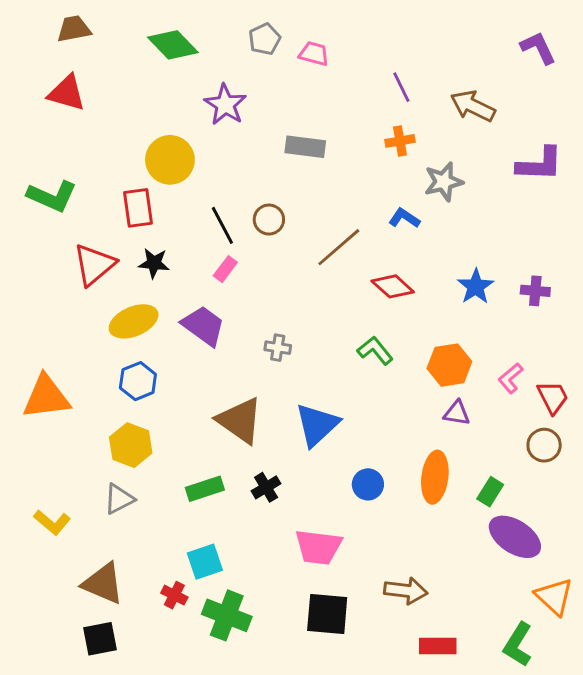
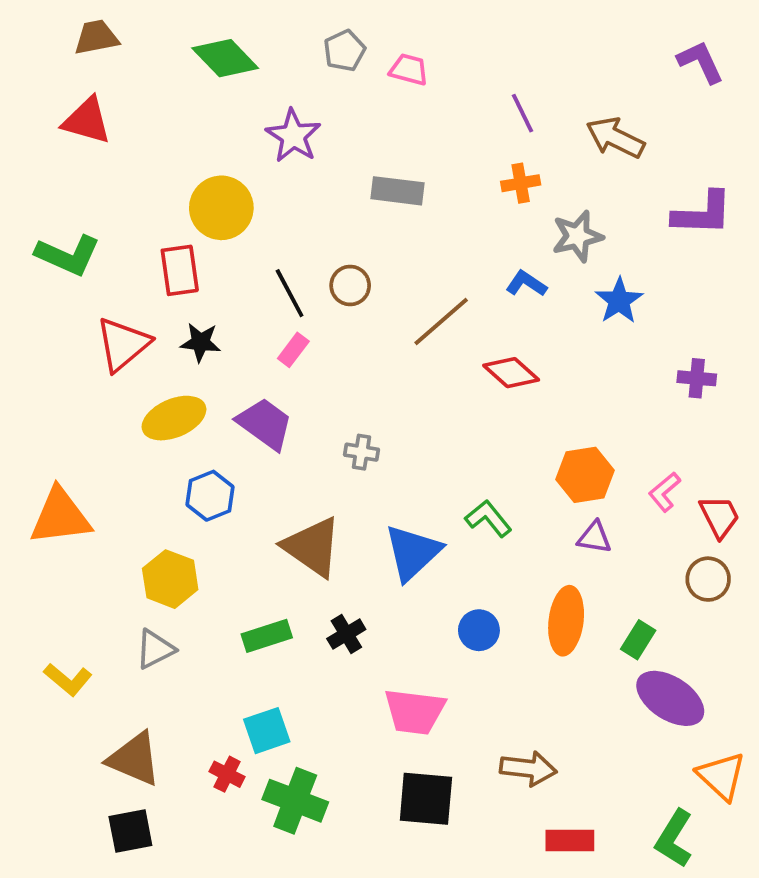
blue star: (476, 286) -> (619, 301), moved
green L-shape: (375, 351) -> (488, 518), moved
blue hexagon: (138, 381) -> (210, 496), moved

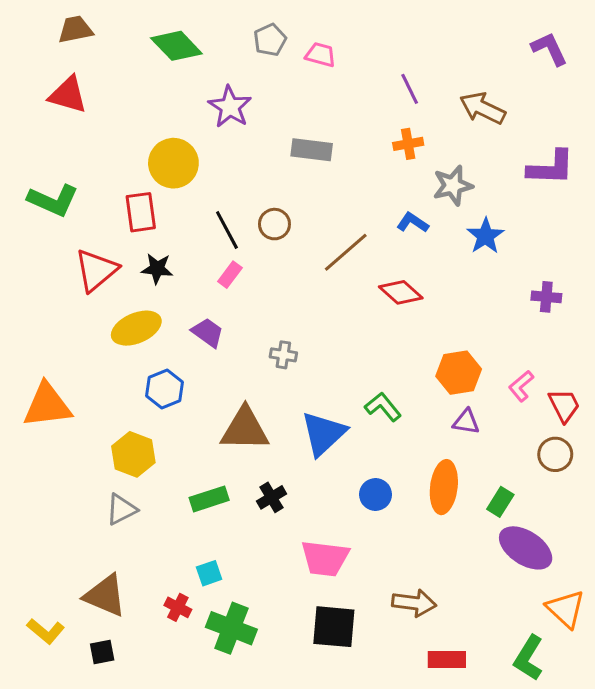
purple trapezoid: (265, 424) -> (208, 333), size x0.7
brown triangle: (312, 547) -> (245, 429), turned -34
yellow L-shape: (68, 679) -> (46, 631), moved
cyan square: (267, 731) -> (209, 573), size x0.7
black square: (130, 831) -> (102, 652), size x0.7

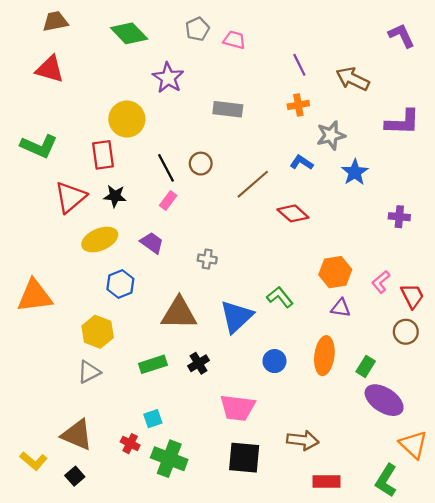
black square: (102, 652) -> (75, 476), turned -30

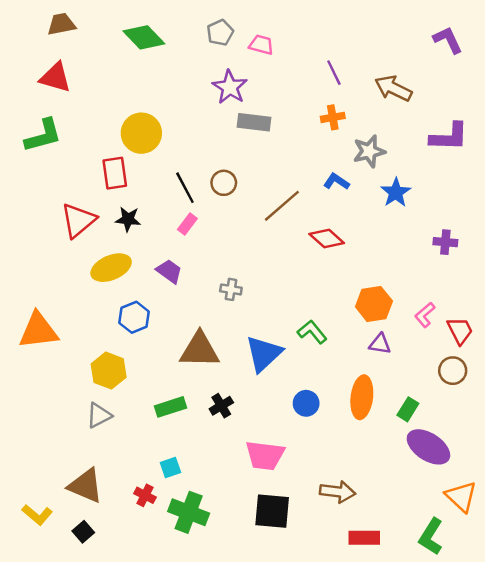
purple star: (168, 78) -> (230, 87), moved
green L-shape: (39, 146) -> (43, 136), moved, turned -39

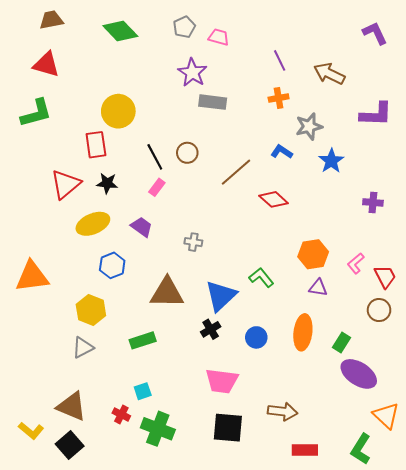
black cross: (221, 406) -> (211, 329), moved
black square: (83, 532) -> (70, 445), size x1.5

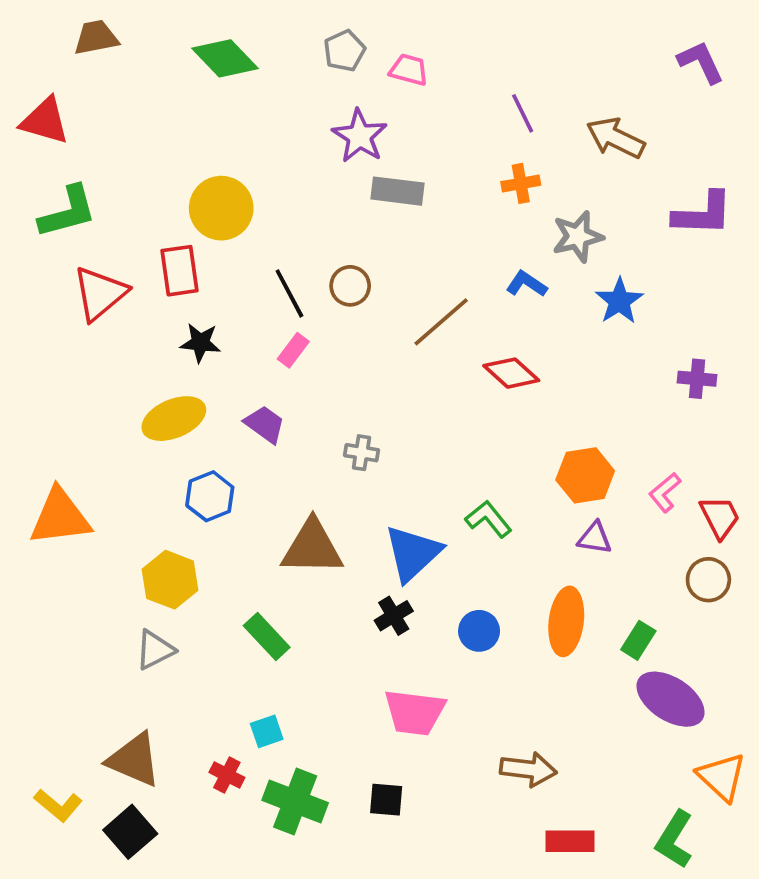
red triangle: (46, 65) -> (45, 121), moved
red triangle: (66, 184) -> (100, 293), moved
green rectangle: (143, 340) -> (267, 637), turned 65
black square: (228, 428) -> (386, 800), moved, size x0.6

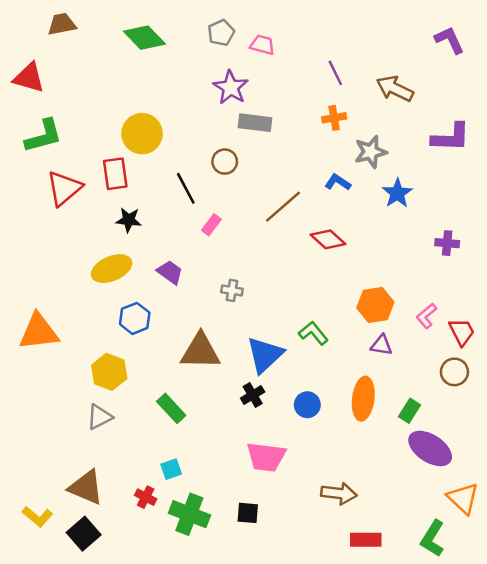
brown circle: (350, 286) -> (225, 162), moved
pink rectangle: (293, 350) -> (211, 225), moved

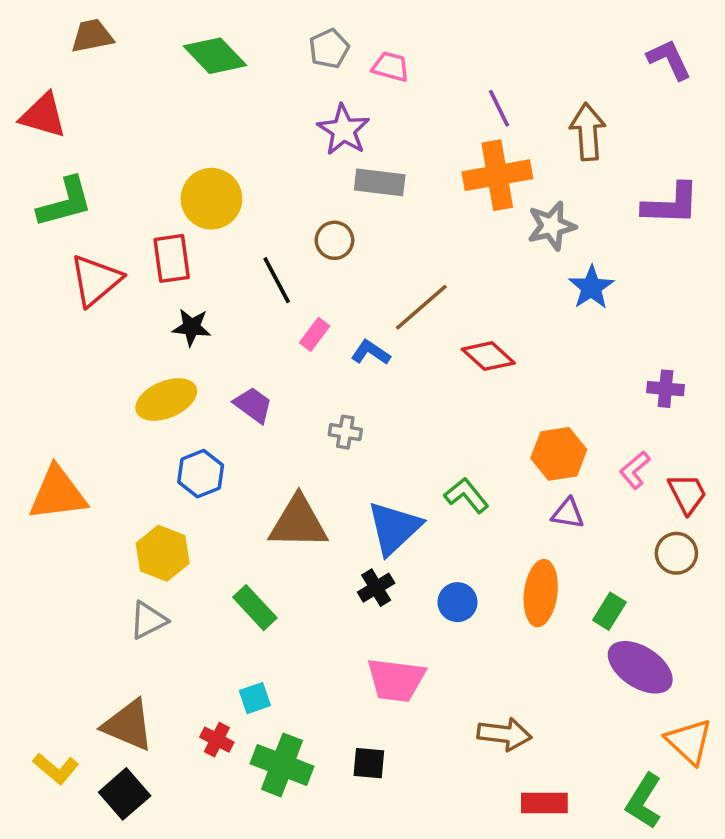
brown arrow: (395, 89) -> (588, 132), turned 60
orange cross: (334, 118) -> (497, 175), size x1.8
blue L-shape: (338, 182) -> (371, 352), moved
purple cross: (447, 243) -> (666, 389), moved

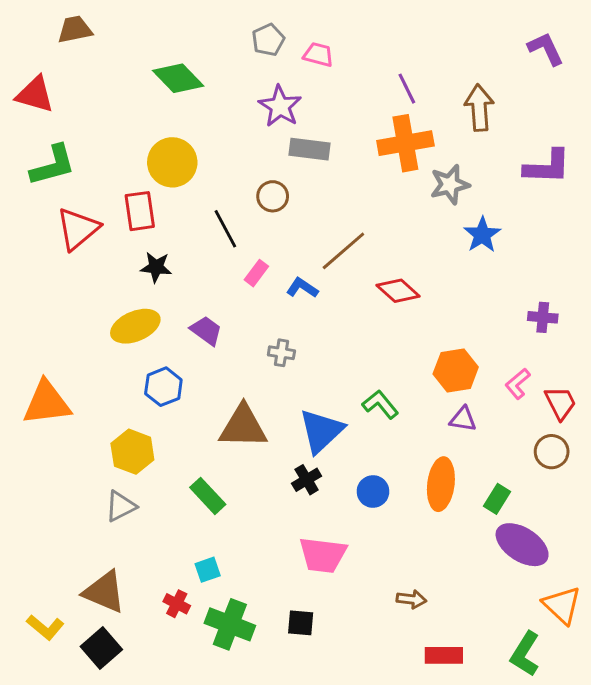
green diamond: (215, 56) -> (178, 78), moved
brown arrow: (505, 734) -> (411, 599), size x0.7

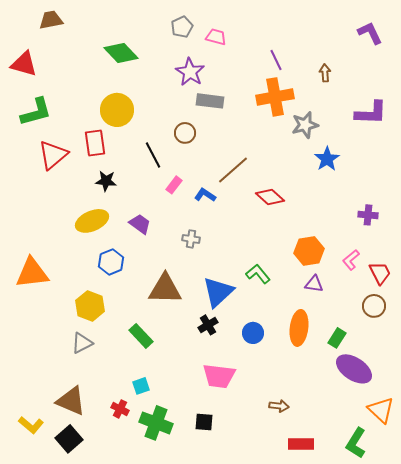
brown arrow: (479, 108) -> (325, 73), size x0.6

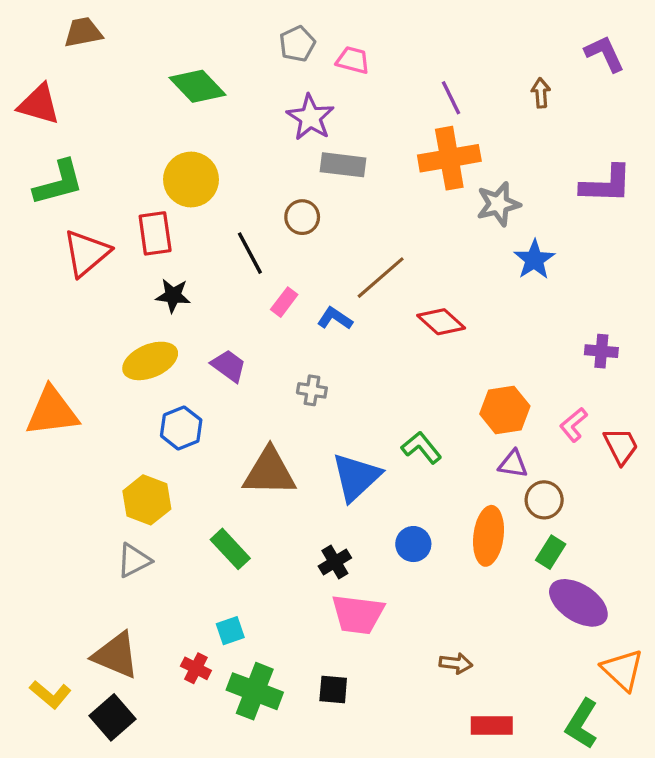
brown arrow: (325, 73) -> (541, 93), moved
orange triangle: (32, 273) -> (52, 412), moved
brown circle: (374, 306) -> (544, 500), moved
black cross: (208, 325) -> (335, 562), moved

